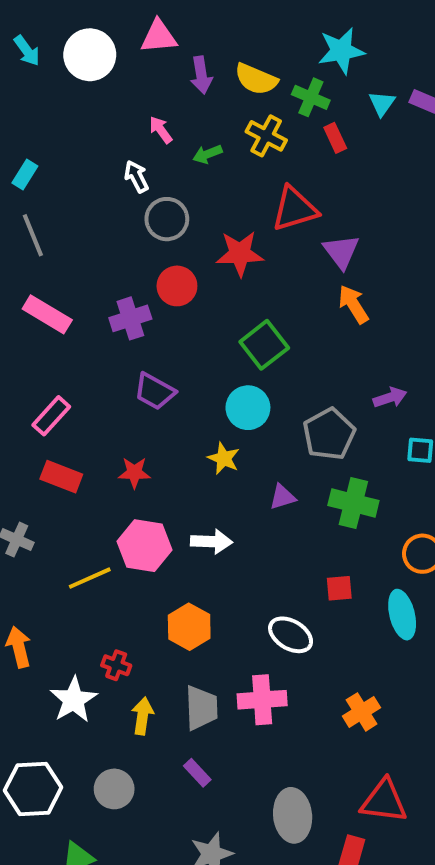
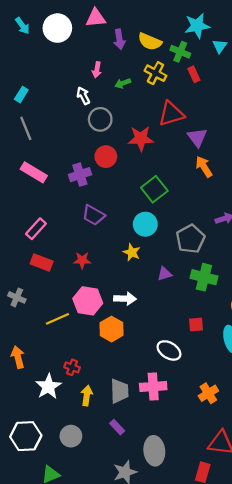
cyan triangle: (382, 103) -> (220, 46), moved
pink arrow: (161, 130) -> (97, 70), turned -133
orange hexagon: (189, 627) -> (111, 329), moved
gray ellipse: (293, 815) -> (154, 451), moved

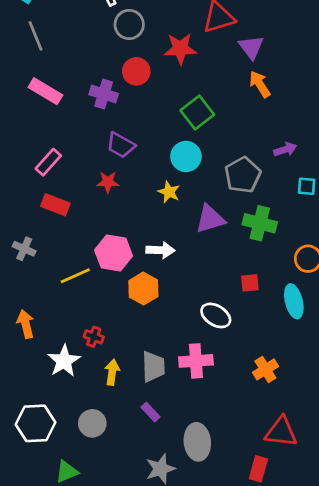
purple cross: (80, 175) -> (104, 94), turned 35
red star: (82, 260) -> (108, 182), moved
purple triangle: (164, 274) -> (210, 219), size x1.6

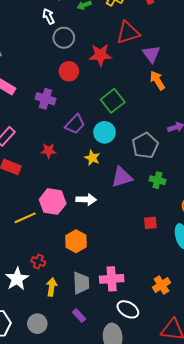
purple cross: (104, 94) -> (45, 99), moved
purple trapezoid: (121, 145) -> (75, 124), moved, turned -75
green cross: (260, 223) -> (157, 180), size x0.7
orange hexagon: (143, 289) -> (76, 241), moved
white ellipse: (216, 315) -> (128, 309), moved

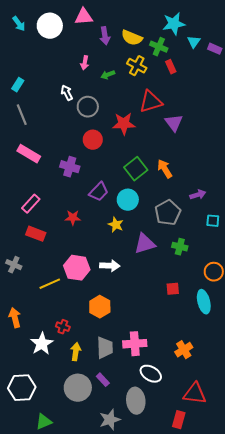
white arrow: (49, 16) -> (67, 93), moved
orange arrow: (157, 80) -> (165, 169), moved
gray circle: (37, 324) -> (78, 388), moved, size x1.4

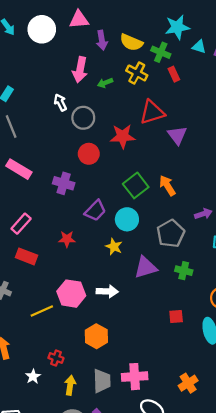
cyan triangle: (194, 42) -> (199, 47), turned -48
pink arrow: (85, 63) -> (80, 70), size x1.6
white star: (42, 344) -> (33, 377), size x0.6

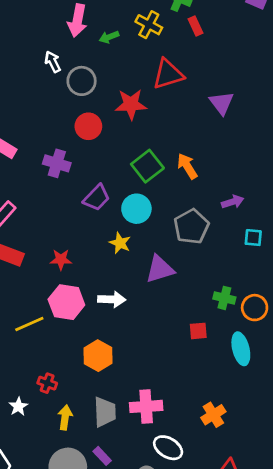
purple triangle: (177, 135) -> (222, 103), moved
red star: (67, 239) -> (61, 260), moved
green cross: (184, 271) -> (224, 298), moved

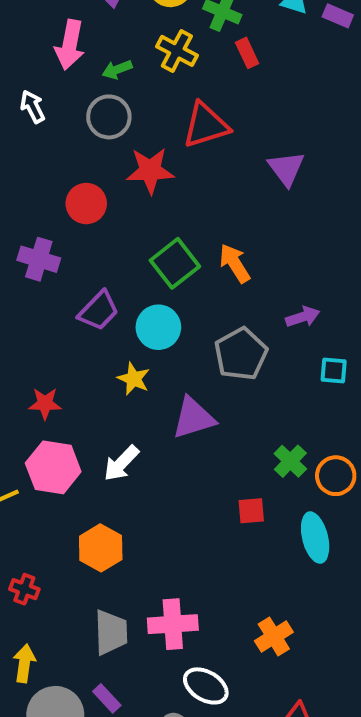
gray circle: (82, 81) -> (109, 117), moved
green cross: (224, 298) -> (290, 461), turned 30
white arrow: (112, 299) -> (121, 463), turned 132
yellow arrow: (65, 417) -> (24, 663), moved

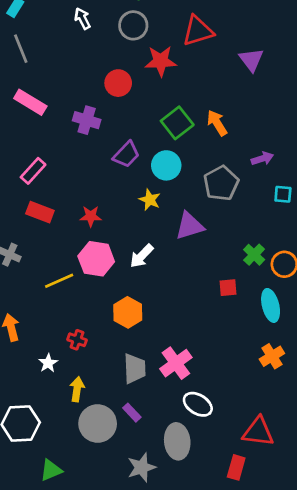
pink cross: (173, 624) -> (176, 363), turned -32
orange cross: (274, 637) -> (272, 356), moved

